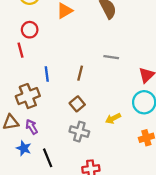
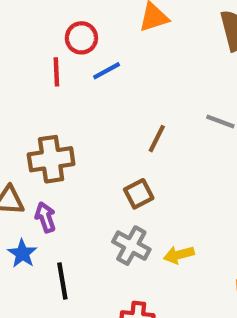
blue line: (47, 74) -> (107, 71), moved, turned 56
yellow arrow: (113, 118) -> (179, 255), moved

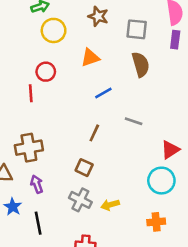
blue line: (107, 71) -> (103, 93), moved
brown square: (139, 194) -> (84, 168), turned -36
purple arrow: (45, 217) -> (37, 184), moved

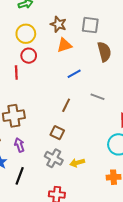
brown star: (98, 16) -> (58, 24), moved
gray square: (137, 29) -> (90, 25), moved
yellow circle: (54, 30) -> (26, 34), moved
black line: (38, 223) -> (20, 176), turned 30

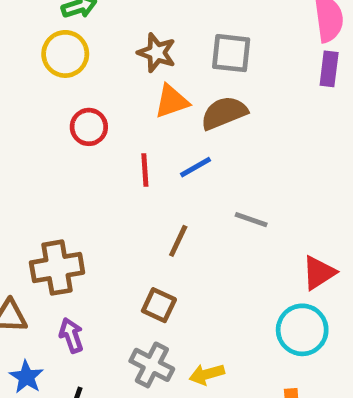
yellow circle: (26, 34) -> (65, 54), moved
brown semicircle: (104, 52) -> (224, 113), moved, turned -96
red line: (16, 72) -> (145, 170), moved

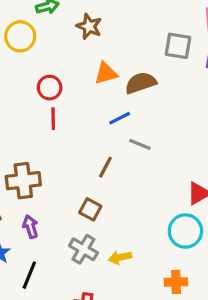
brown star: (157, 53) -> (89, 26), moved
gray square: (231, 53) -> (178, 46), moved
yellow circle: (65, 54) -> (20, 36), moved
red line: (145, 170) -> (53, 119), moved
gray line: (251, 220) -> (140, 144), moved

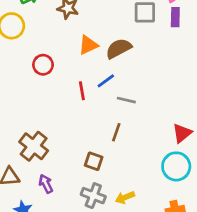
red line: (53, 119) -> (82, 91), moved
brown line: (105, 167) -> (116, 132), moved
brown cross: (23, 181) -> (34, 146), turned -36

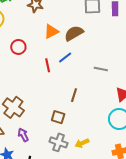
gray line: (126, 100) -> (101, 69), moved

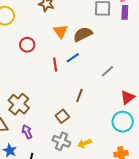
orange triangle: (51, 31) -> (61, 31), turned -42
gray line: (101, 69) -> (107, 71), turned -56
brown square: (58, 117) -> (62, 116), turned 32

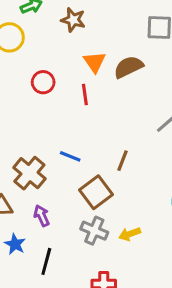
blue line: (73, 58) -> (70, 156), moved, turned 56
red line: (55, 65) -> (85, 95), moved
brown square: (62, 116) -> (96, 192), size x1.5

